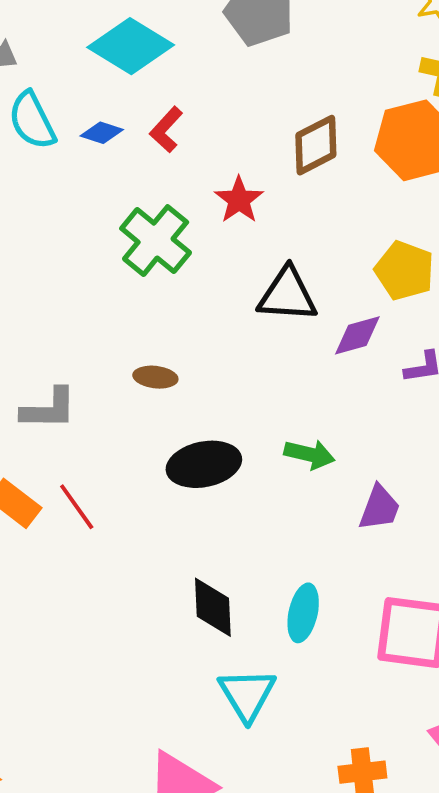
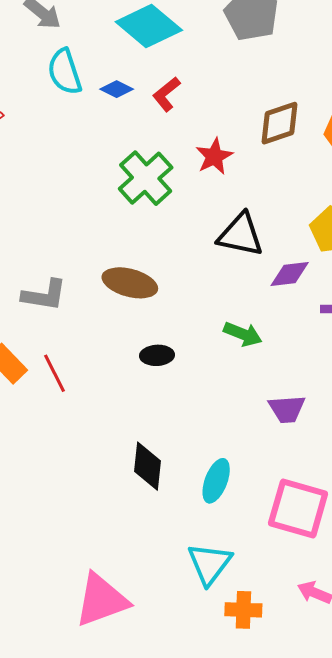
brown ellipse: (155, 377) -> (130, 283), size x1.6
green arrow: (309, 454) -> (243, 334), moved
black ellipse: (204, 464) -> (157, 355), size x0.6
purple trapezoid: (380, 508) -> (287, 409), turned 57
cyan triangle: (247, 695) -> (210, 564), moved

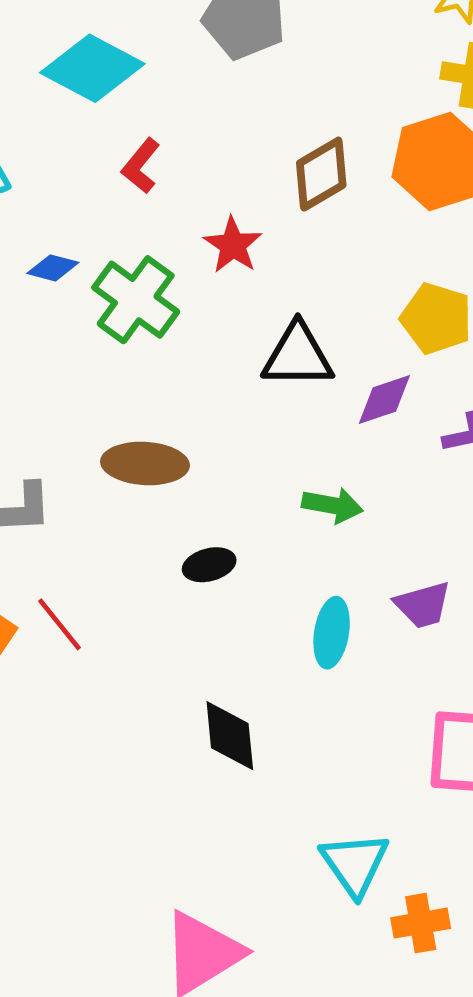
blue diamond: (117, 89) -> (53, 268), moved
cyan ellipse: (216, 481) -> (332, 633), moved

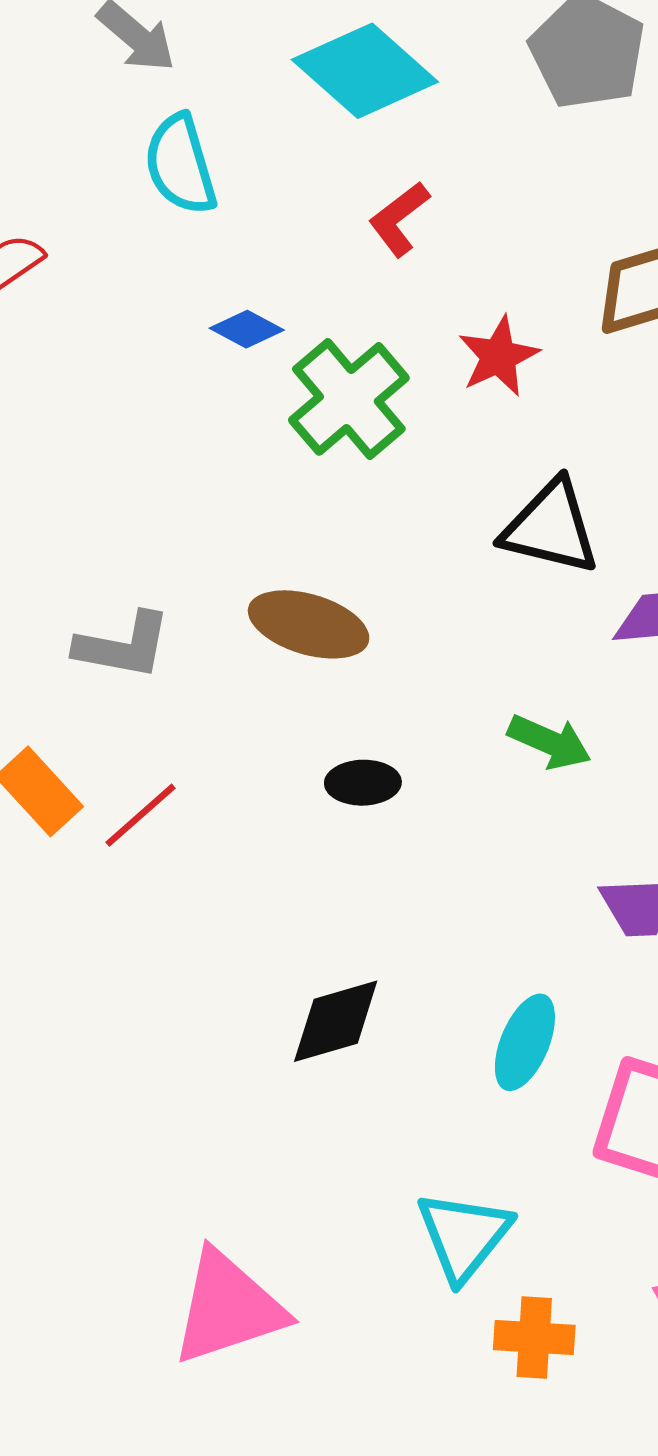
red line: (59, 624) -> (140, 815), turned 74
cyan ellipse: (332, 633) -> (525, 1042), moved
black diamond: (230, 736) -> (336, 1021), turned 66

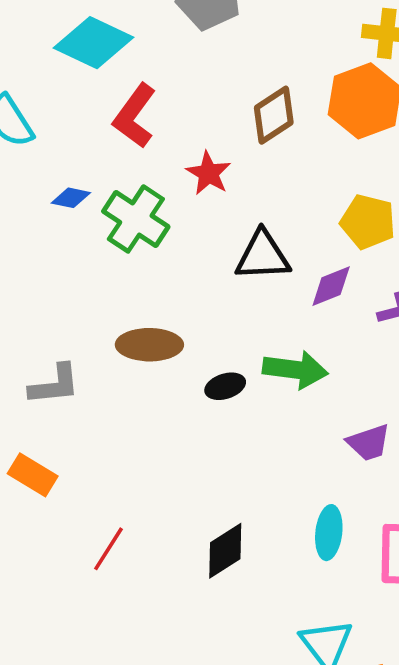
red L-shape: (399, 219) -> (135, 116), size x1.5
green arrow: (549, 742) -> (295, 370), size x1.4
black ellipse: (363, 783) -> (225, 386), moved
red line: (140, 815) -> (109, 549), moved

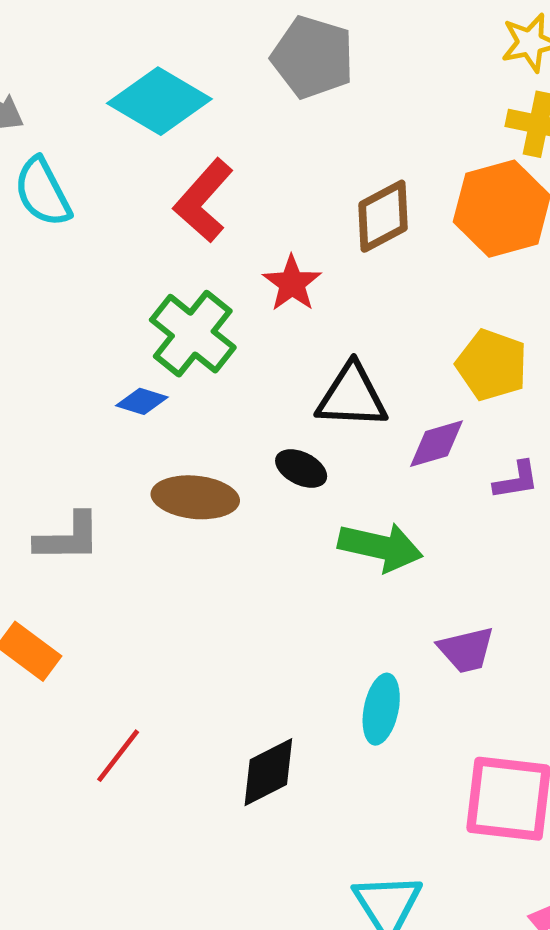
blue diamond: (71, 198) -> (142, 401), moved
black ellipse: (225, 386) -> (301, 468), moved, turned 39
cyan ellipse: (329, 533) -> (381, 709), moved

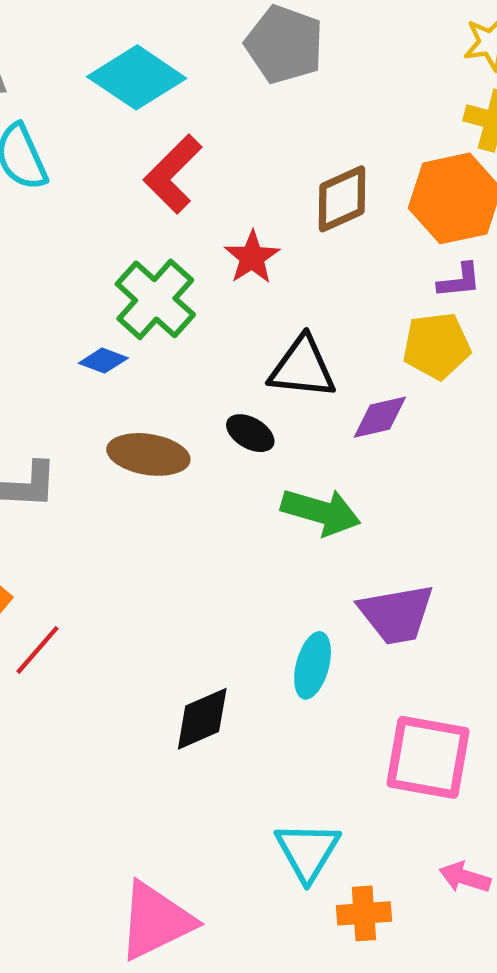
yellow pentagon: (492, 365) -> (437, 346), turned -30
purple L-shape: (516, 480) -> (459, 281), moved
purple trapezoid: (466, 650) -> (396, 614), size x1.4
red line: (118, 756) -> (38, 650), moved

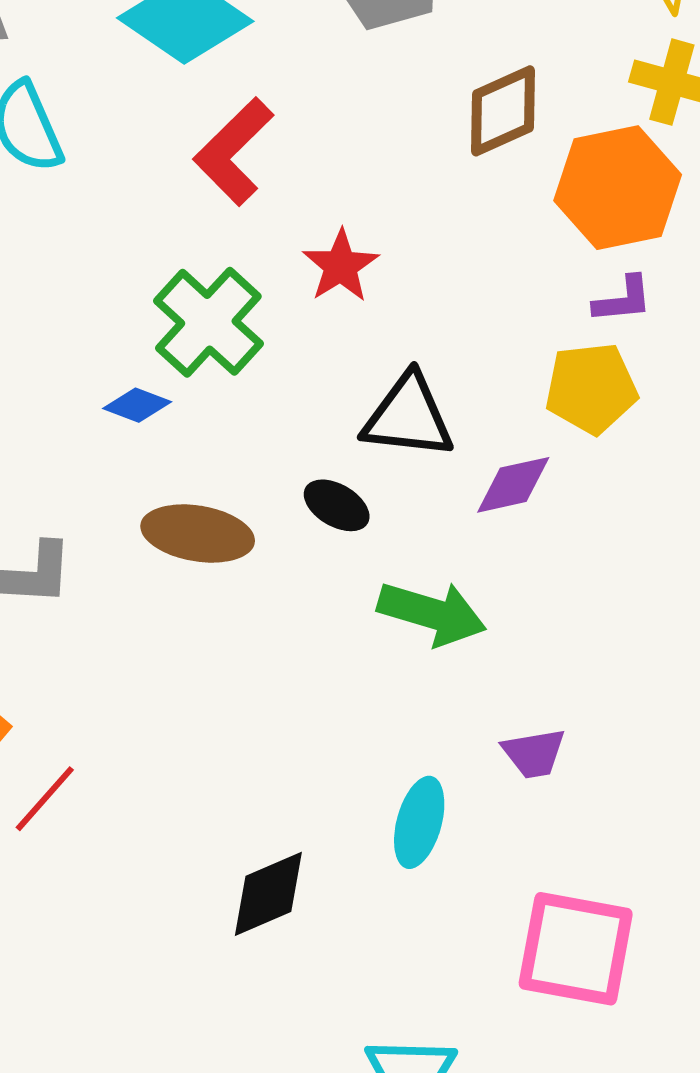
brown diamond: (342, 199) -> (503, 111), moved
purple trapezoid: (396, 614) -> (534, 753), size x0.6

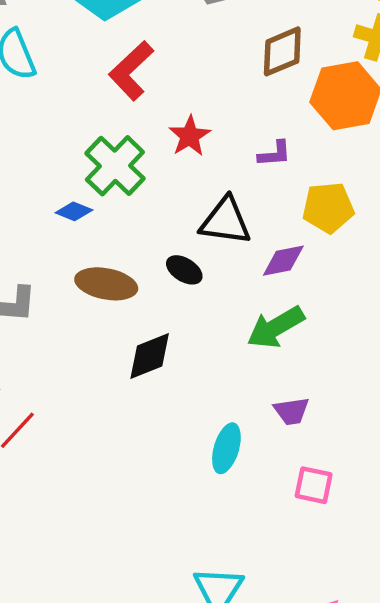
purple L-shape: (623, 300) -> (275, 154), moved
green arrow: (432, 613) -> (276, 327), moved, turned 132
black diamond: (268, 894) -> (150, 356), moved
pink square: (576, 949) -> (314, 485), moved, size x0.6

